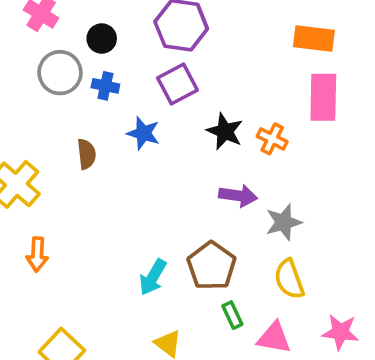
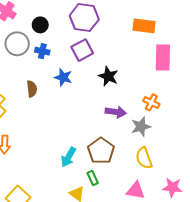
orange rectangle: (314, 39) -> (144, 26), moved
orange cross: (272, 139) -> (151, 102), moved
green rectangle: (232, 315) -> (93, 178), moved

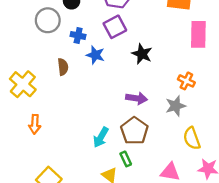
blue cross: (42, 51) -> (78, 35), moved
purple arrow: (116, 112) -> (137, 98), moved
yellow semicircle: (144, 158) -> (192, 138), moved

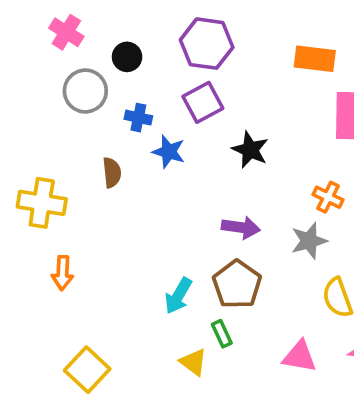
yellow cross: (23, 84) -> (42, 203), turned -32

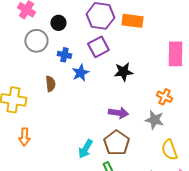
orange rectangle: (315, 59) -> (132, 21), moved
black star: (250, 150) -> (123, 72), turned -30
blue star: (169, 152) -> (80, 73), turned 30
gray star: (309, 241) -> (154, 120), turned 30

